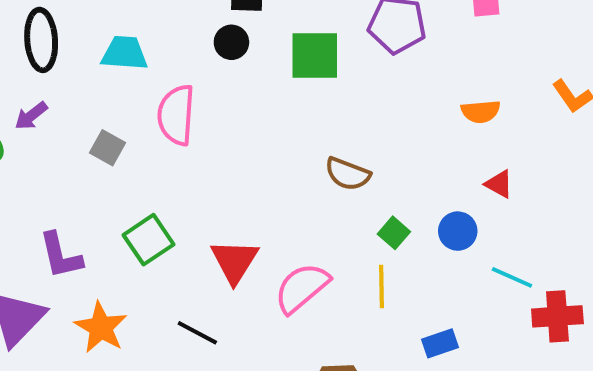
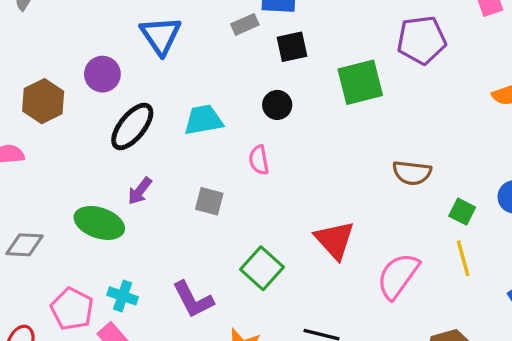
black ellipse: (41, 40) -> (132, 126), turned 57
black circle: (231, 42) -> (277, 105), moved
pink semicircle: (176, 115) -> (259, 160), size x0.6
red triangle: (234, 261) -> (335, 240), moved

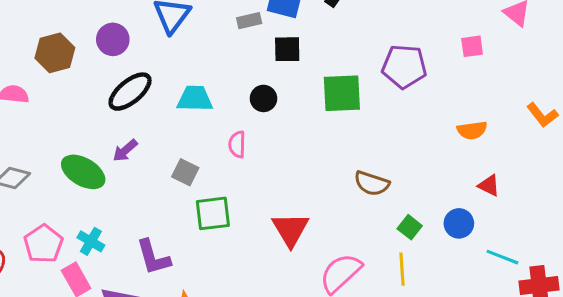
green square: (262, 268) -> (213, 213), moved, turned 30

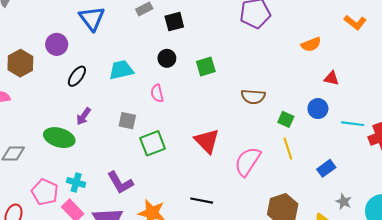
black ellipse: (130, 92) -> (77, 76), size x0.7
green square: (342, 93) -> (206, 66), moved, size x0.7

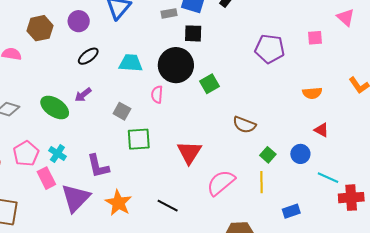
black circle: (167, 58) -> (176, 65), size x2.0
green square: (206, 66) -> (209, 84), turned -30

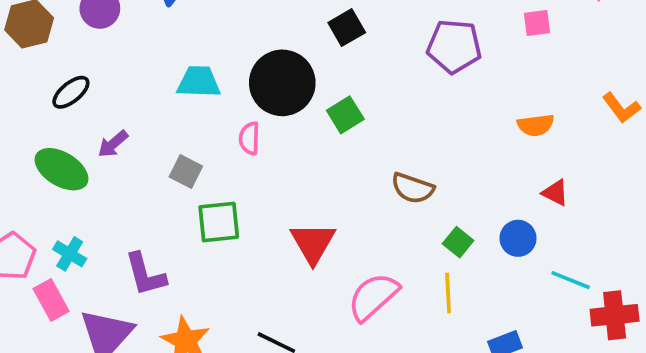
black square: (193, 33) -> (347, 28), moved, turned -30
black ellipse: (88, 56) -> (71, 92), moved

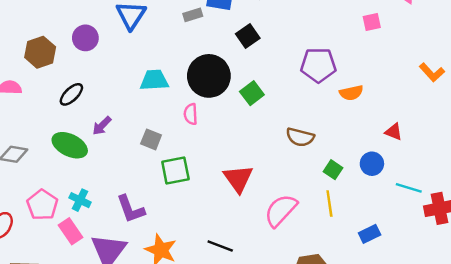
purple pentagon: (454, 46) -> (318, 65), moved
orange semicircle: (536, 125) -> (351, 93), moved

